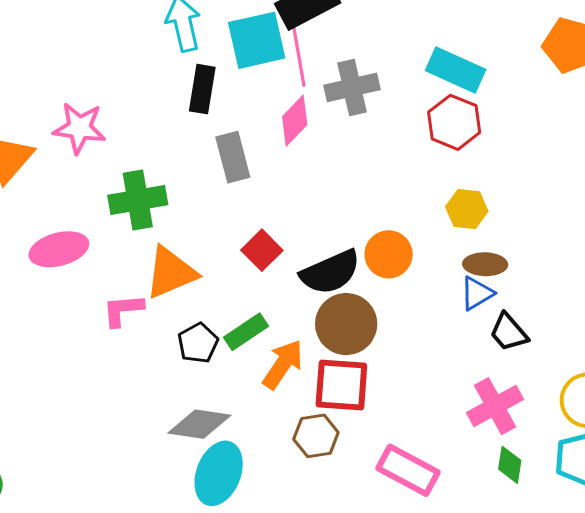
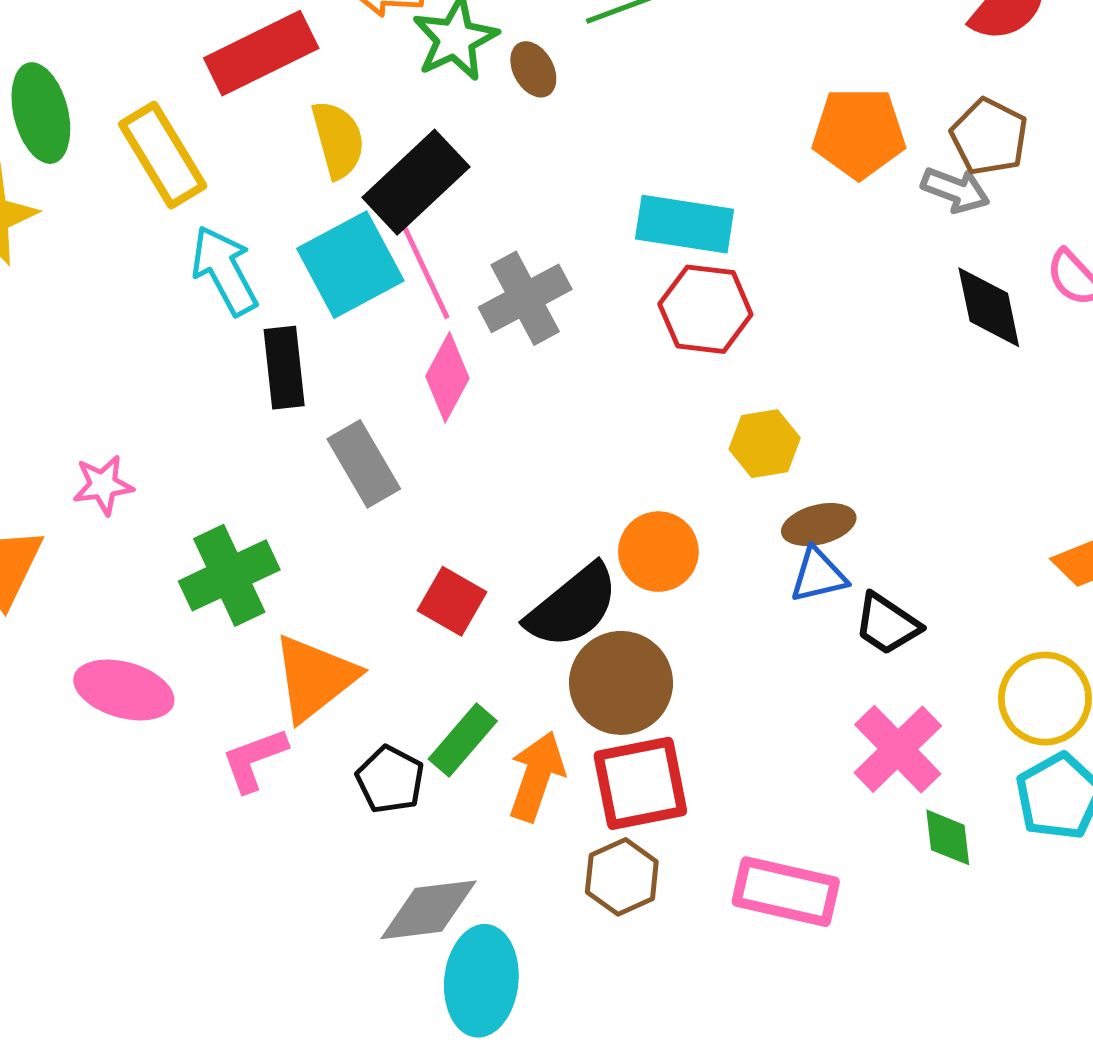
pink star: (79, 128) -> (103, 485), size x0.7
pink ellipse: (59, 249) -> (124, 690), turned 46
blue triangle: (477, 293) -> (818, 575), turned 33

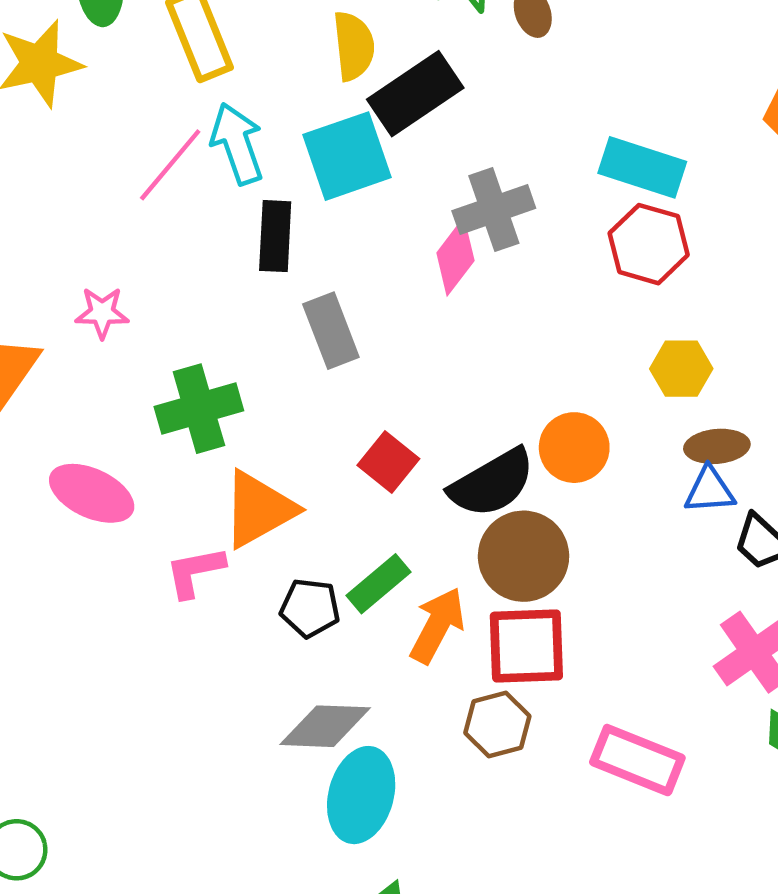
pink line: (426, 272) -> (170, 165), moved, turned 56
pink diamond: (447, 377) -> (455, 257), moved
black pentagon: (390, 780) -> (310, 608), turned -30

